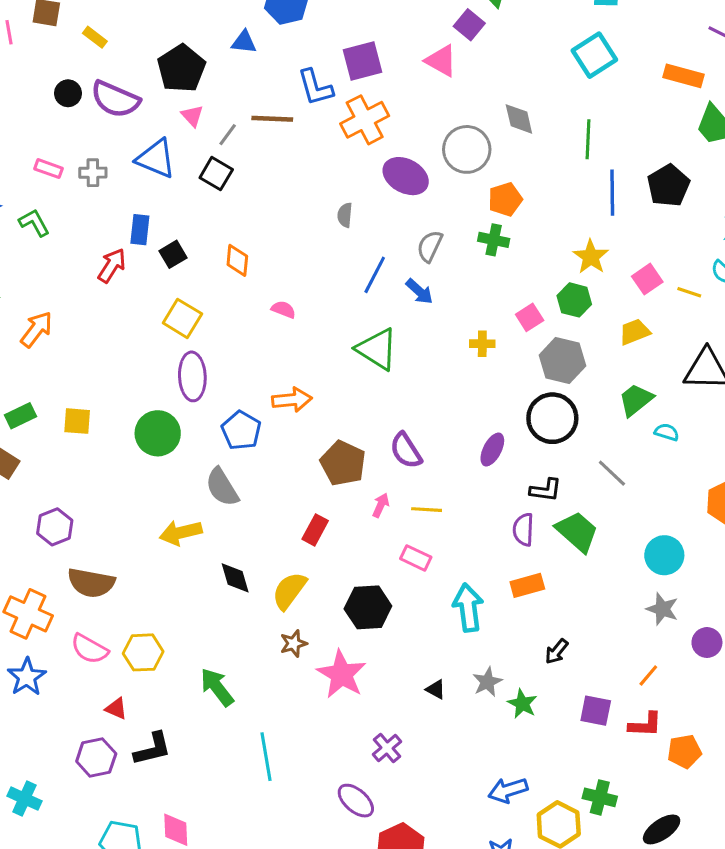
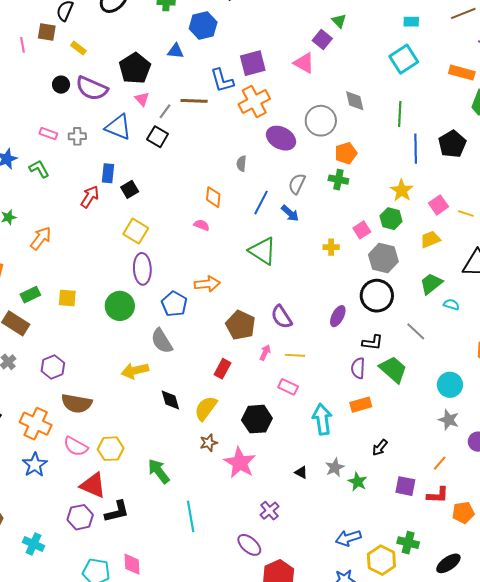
orange diamond: (237, 260) -> (213, 197), moved
red triangle: (116, 709) -> (93, 485), size x1.8

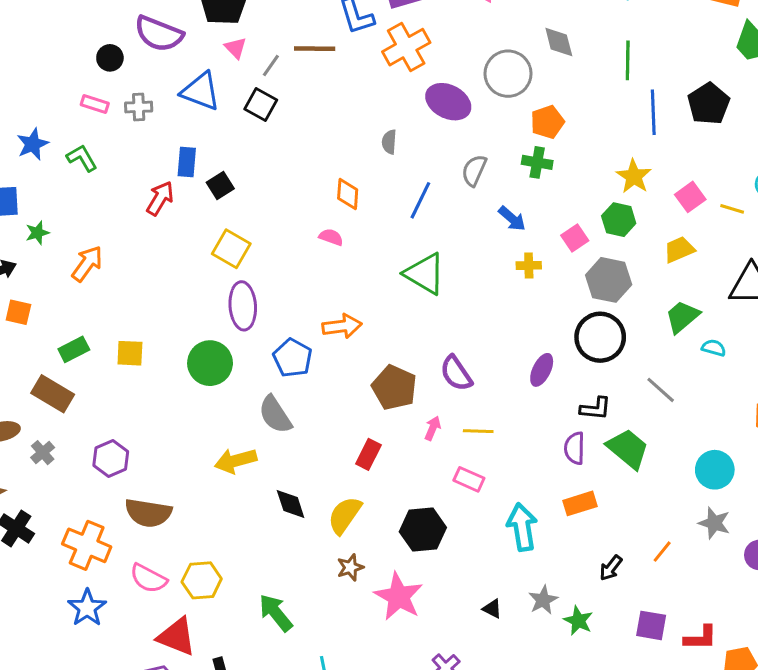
black circle: (61, 85) -> (110, 58), moved
blue arrow: (290, 213) -> (512, 219), moved
orange line: (440, 463) -> (662, 552), moved

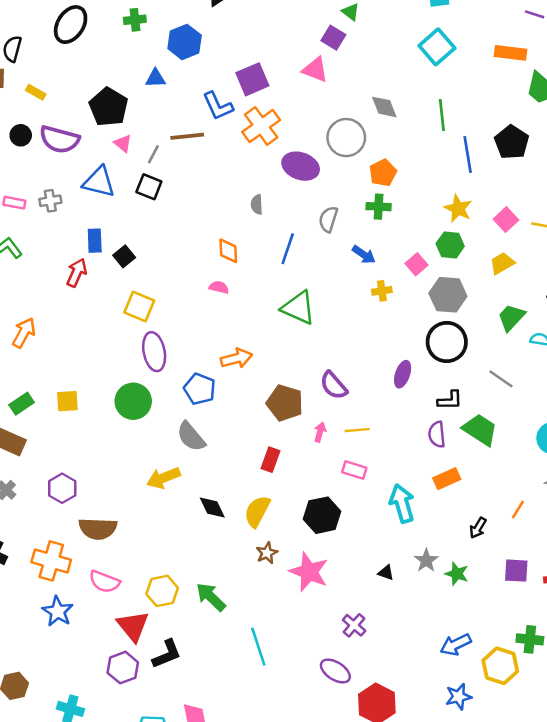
black circle: (110, 58) -> (21, 135), moved
yellow hexagon: (202, 580) -> (162, 591), moved
red triangle: (177, 637) -> (133, 626), turned 36

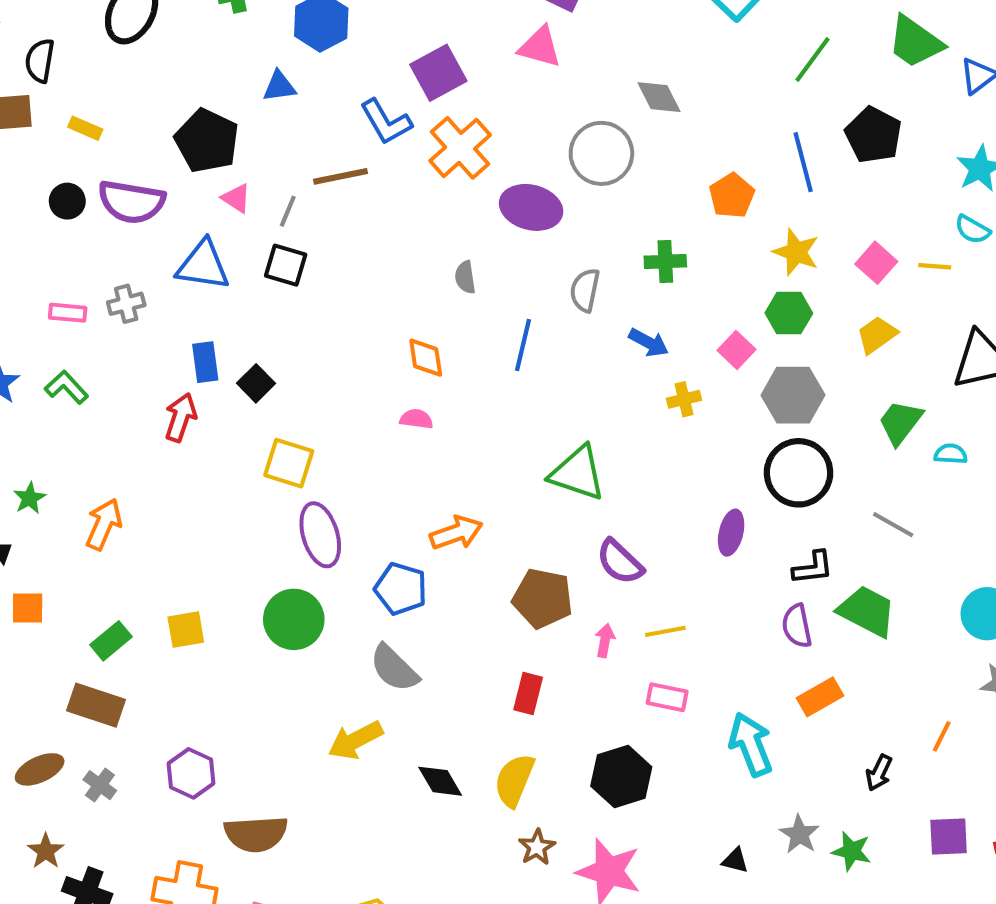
green line: (442, 115) -> (812, 59), moved, turned 48
orange pentagon: (383, 173) -> (732, 196), moved
green triangle: (298, 308) -> (577, 473), moved

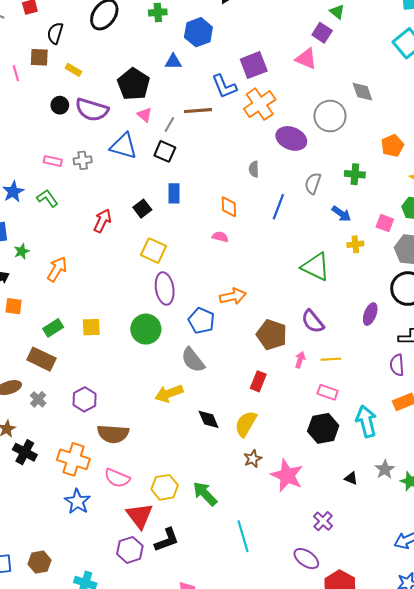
pink square: (737, 350) -> (385, 223), turned -30
blue rectangle: (205, 362) -> (174, 193), moved
green triangle: (577, 473) -> (316, 267), moved
black hexagon: (621, 776) -> (323, 428), moved

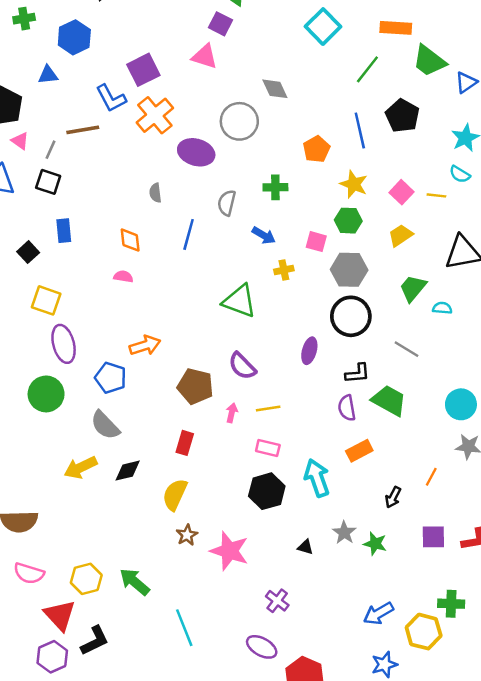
black diamond: (209, 419) -> (128, 471), moved, turned -75

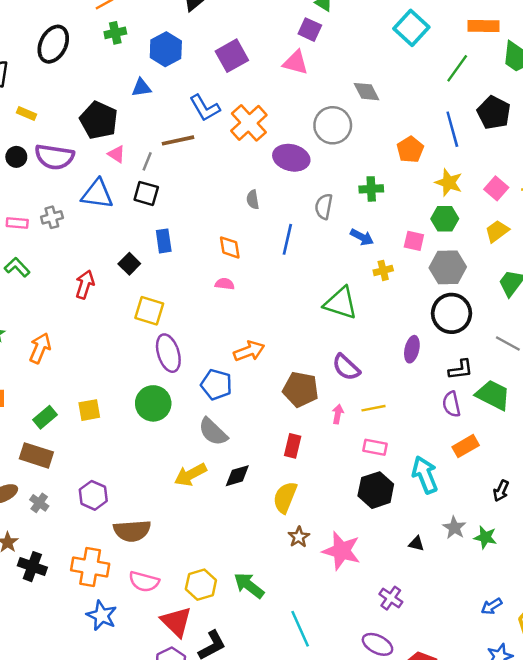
purple square: (143, 70) -> (232, 56), moved
blue arrow: (378, 613) -> (492, 606), size x0.7

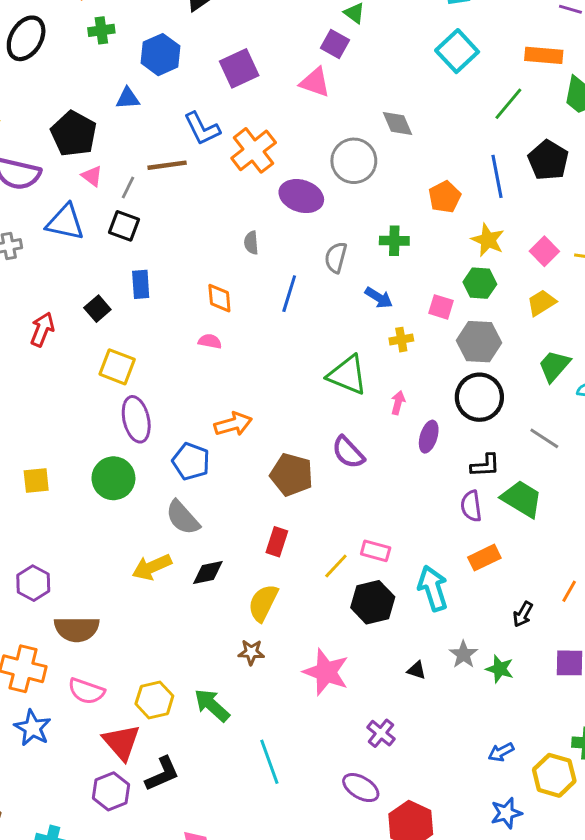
yellow line: (374, 408) -> (336, 566), moved, turned -40
pink arrow: (338, 414) -> (398, 403), moved
brown star: (299, 537) -> (251, 652), moved, turned 30

